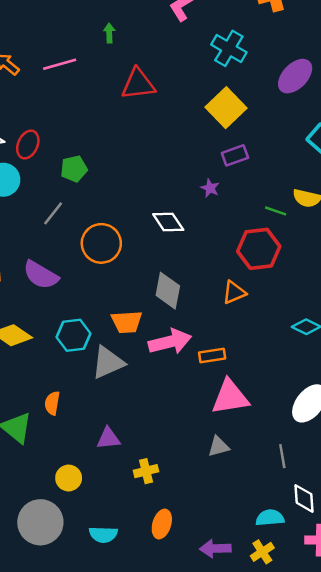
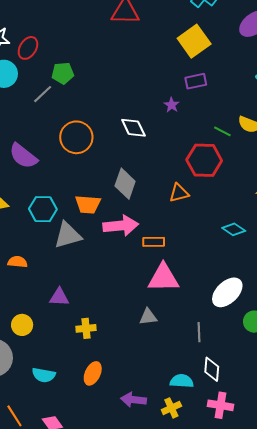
gray line: (53, 213) -> (43, 94), moved
orange semicircle: (52, 403) -> (17, 262), turned 78

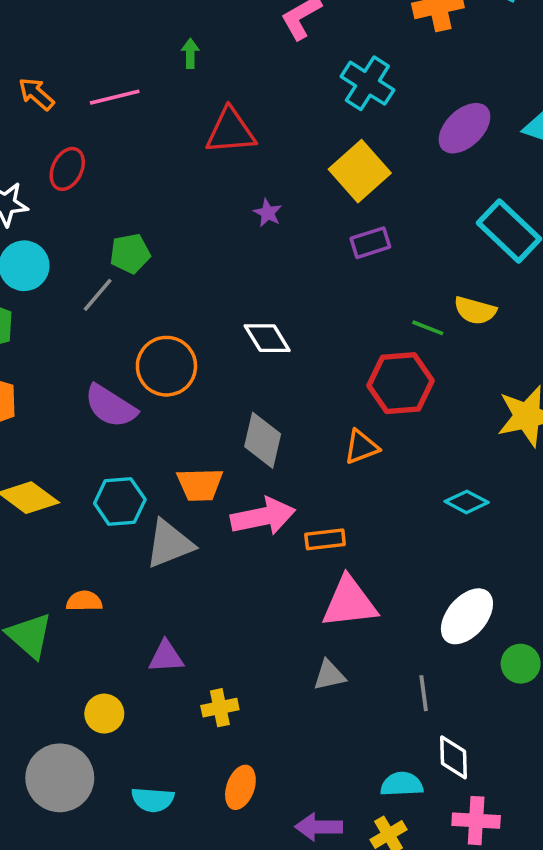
red ellipse: (28, 48) -> (67, 169), moved
purple star: (172, 105) -> (268, 213), moved
purple semicircle: (23, 156) -> (110, 406), moved

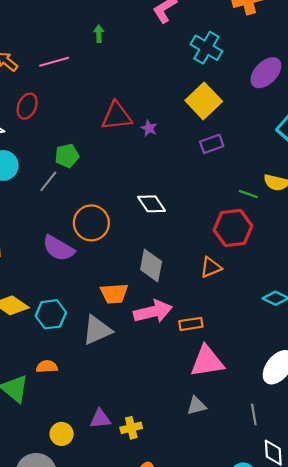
red triangle: (231, 131) -> (117, 116), moved
cyan hexagon: (120, 501) -> (51, 314), moved
purple triangle: (166, 657) -> (100, 419), moved

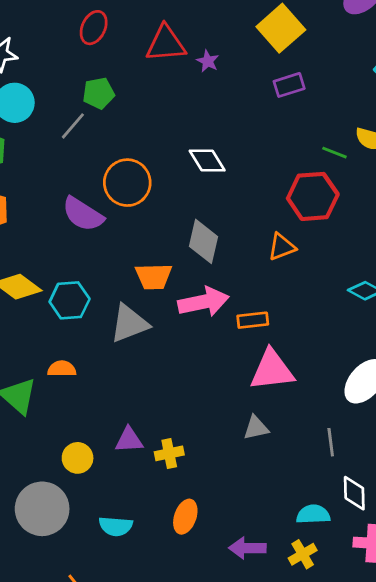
red ellipse: (27, 106) -> (94, 28), moved

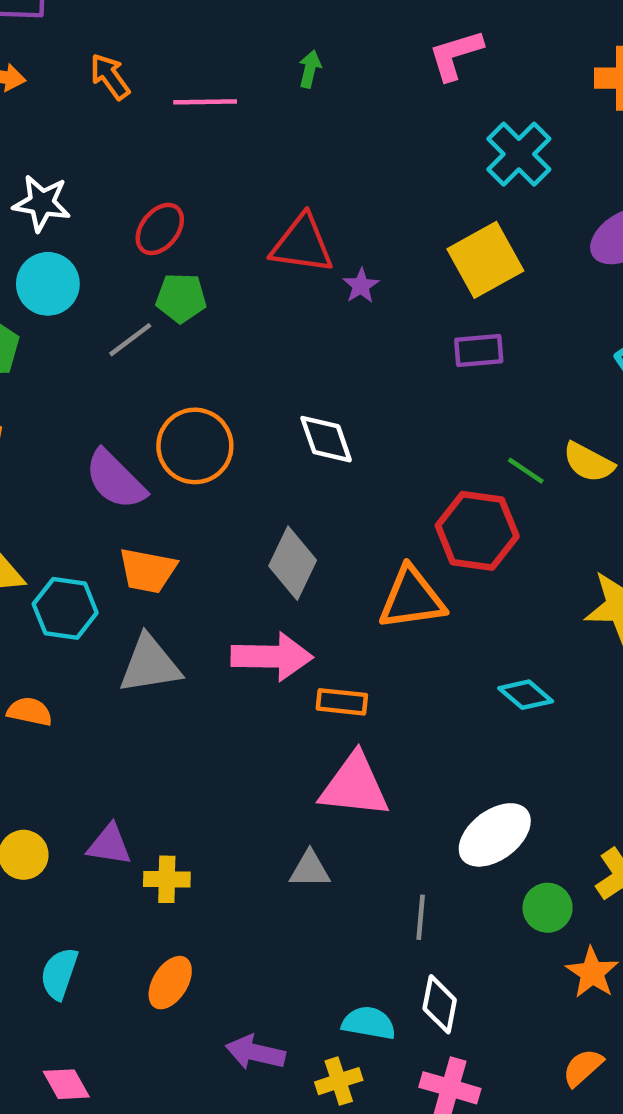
red ellipse: (94, 28) -> (160, 229), moved
orange triangle: (282, 247) -> (412, 598), size x1.5
orange trapezoid: (154, 276) -> (148, 570), moved
cyan semicircle: (116, 526) -> (59, 974), turned 92

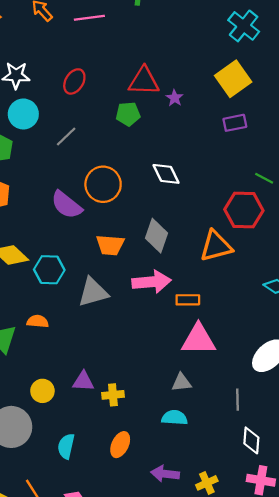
green pentagon: (181, 298) -> (128, 114), moved
orange trapezoid: (148, 570) -> (110, 245), moved
cyan semicircle: (369, 1023) -> (174, 418), moved

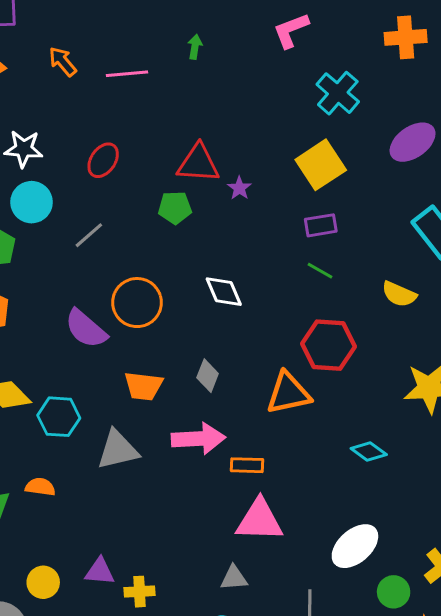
green line: (264, 178) -> (320, 271), moved
gray diamond: (157, 236) -> (208, 376), size x0.7

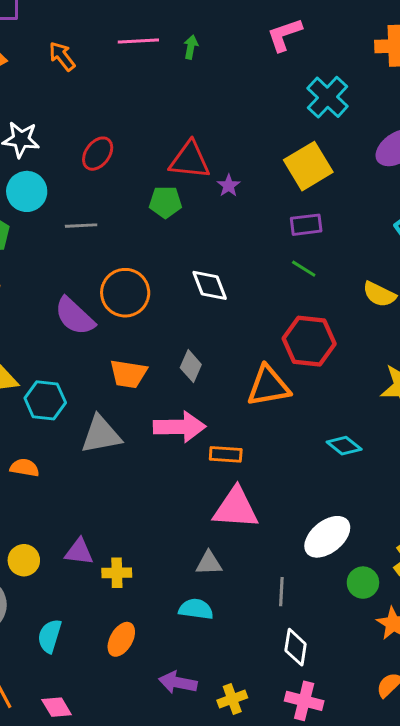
pink line: (127, 74) -> (138, 41), moved
gray line: (89, 235) -> (81, 226), turned 36

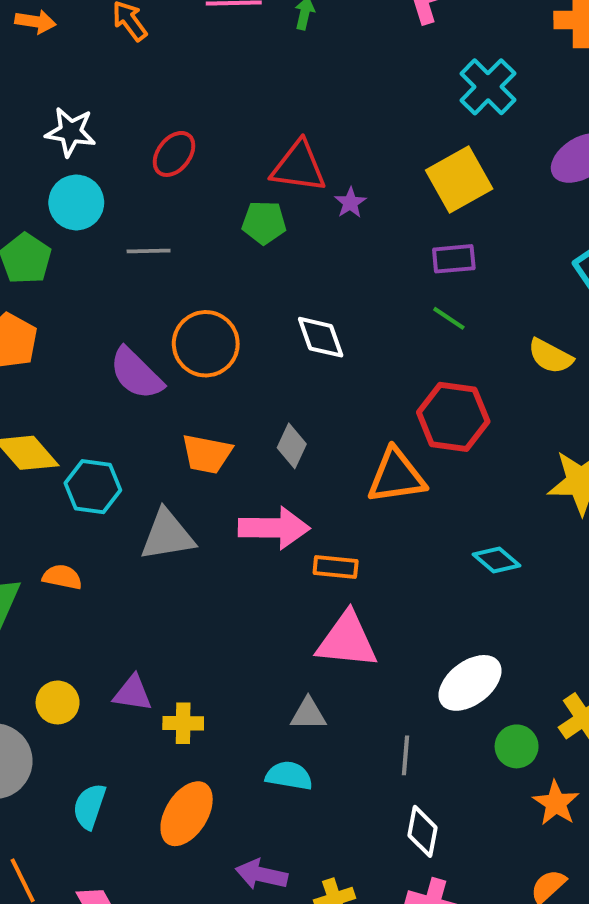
orange ellipse: (121, 639) -> (187, 814), size x1.4

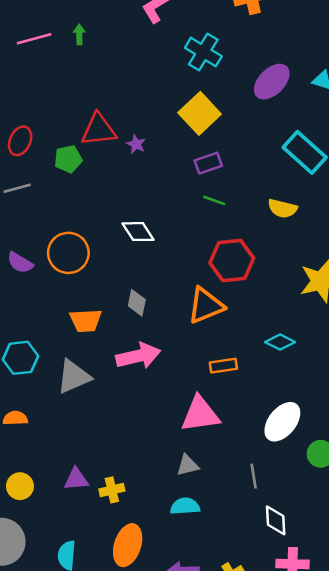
green pentagon: (264, 223) -> (68, 159), moved
gray line: (149, 251) -> (17, 188), moved
purple semicircle: (136, 374) -> (20, 263), moved, size x0.7
orange rectangle: (336, 567) -> (223, 366), moved
yellow circle: (58, 702) -> (20, 486), moved

